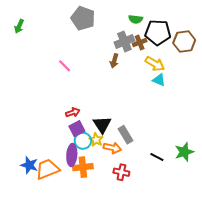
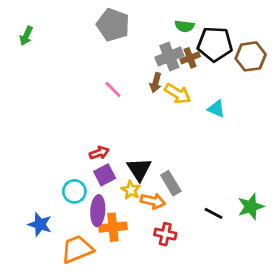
yellow arrow: (155, 64) -> (178, 94), moved
pink line: (65, 66) -> (113, 90), moved
cyan circle: (83, 141) -> (74, 191), moved
orange trapezoid: (47, 169) -> (77, 249), moved

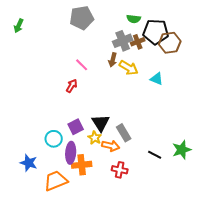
gray pentagon: (113, 25) -> (82, 18), turned -30
brown hexagon: (251, 56) -> (170, 43), moved
red arrow: (99, 153) -> (72, 86), moved, turned -40

